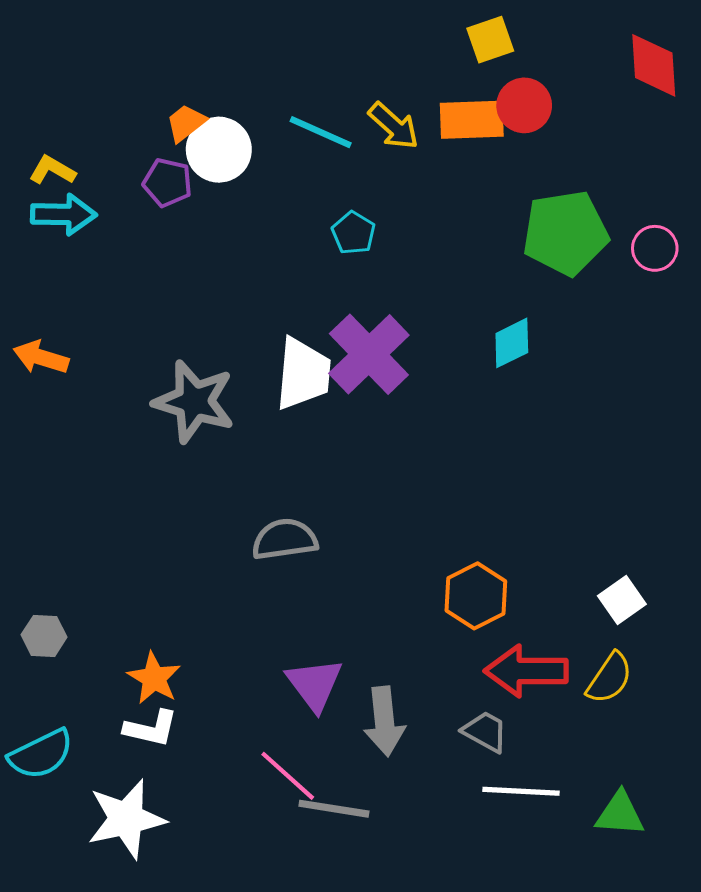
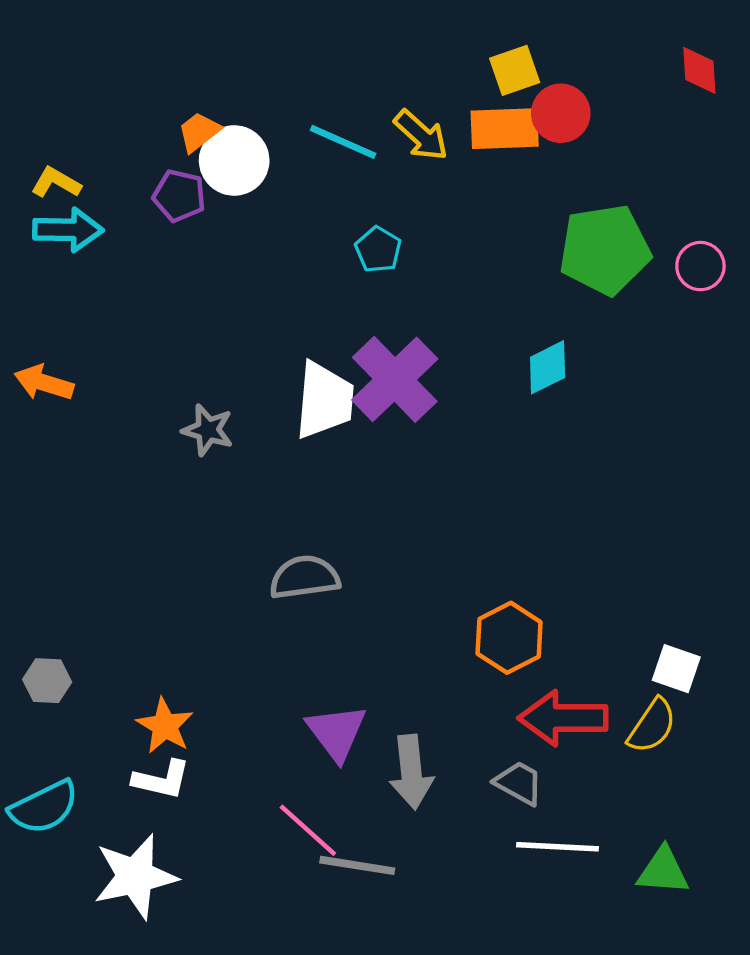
yellow square: (490, 40) -> (515, 70), moved
red diamond: (654, 65) -> (699, 70), size x0.7
gray star: (194, 402) -> (208, 430), size x0.6
white square: (622, 600) -> (676, 669), moved, turned -36

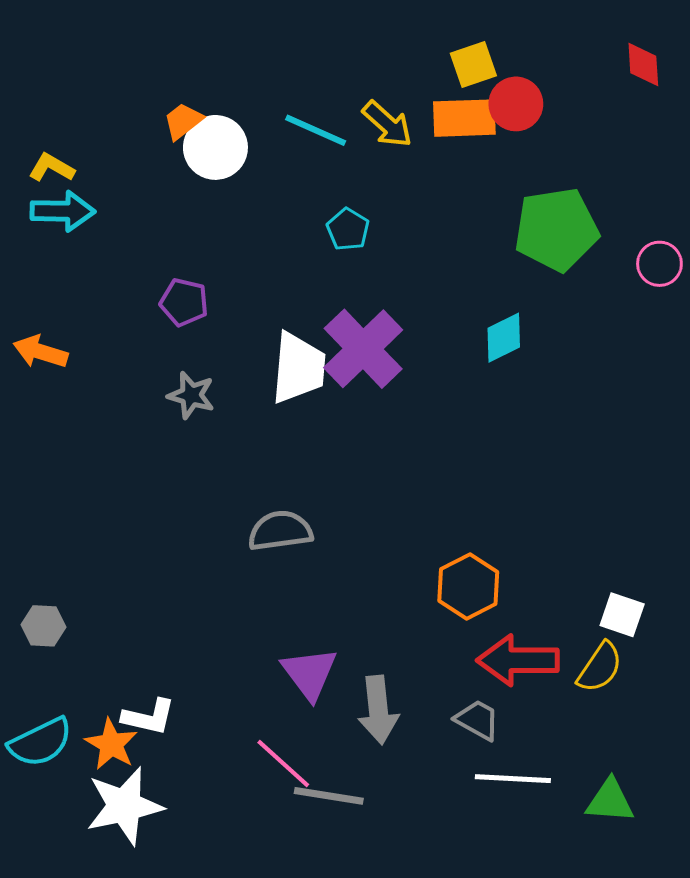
purple pentagon: (179, 196) -> (184, 302), moved
pink circle: (700, 266) -> (659, 264), moved
orange star: (165, 726) -> (111, 744), moved

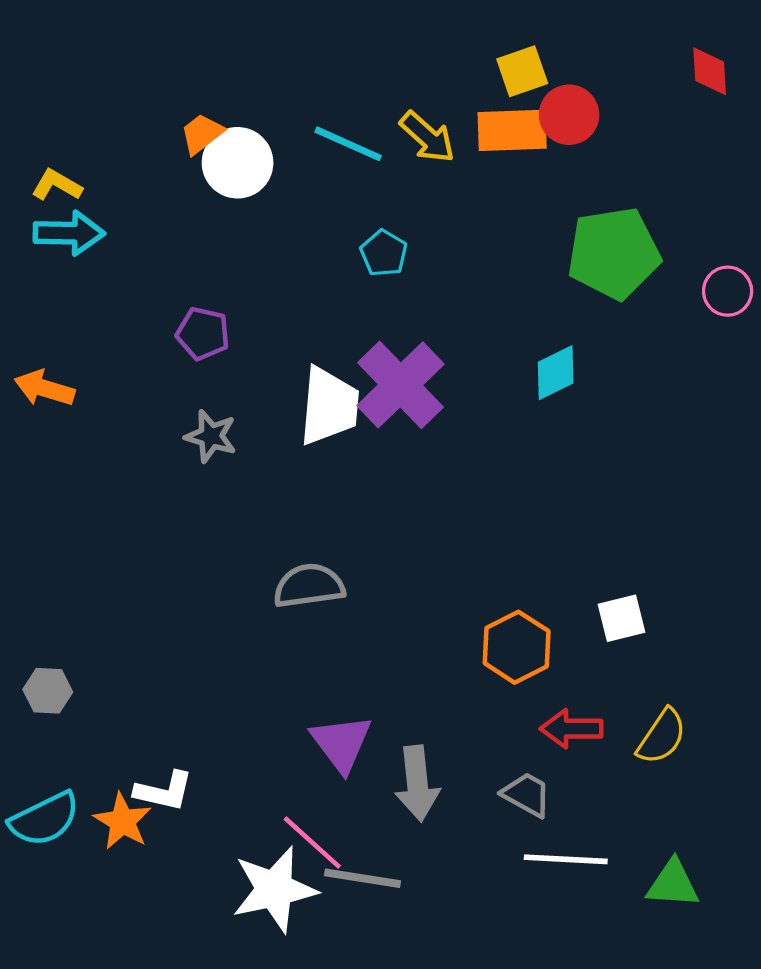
white square: (622, 615) -> (622, 618), moved, turned -33
red arrow: (518, 660) -> (571, 729), size x0.7
white star: (124, 806) -> (274, 889), moved

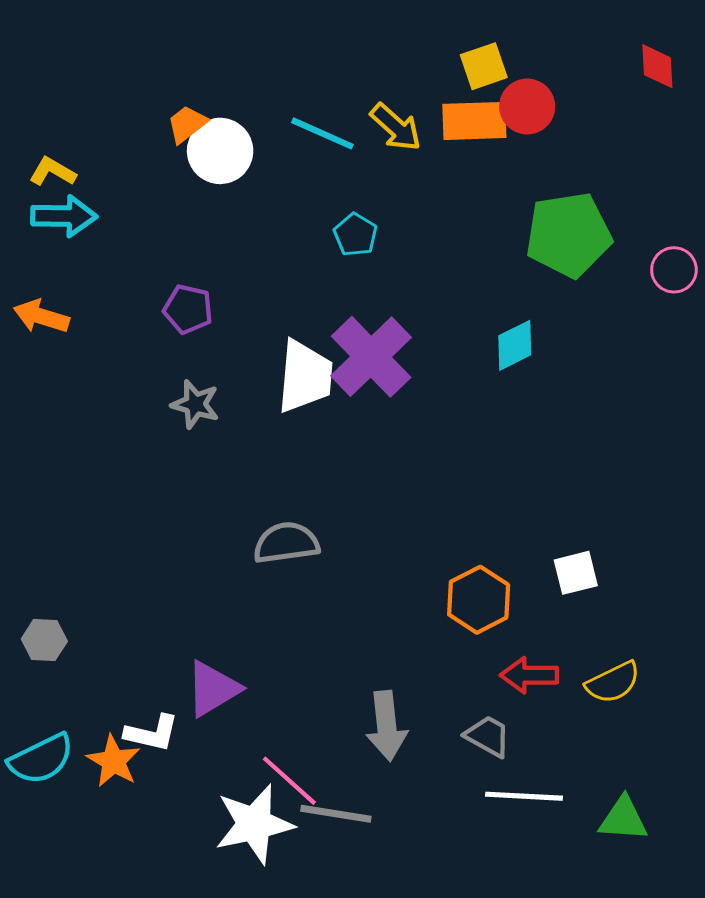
orange arrow: (44, 388) -> (41, 316), moved
yellow semicircle: (662, 736) -> (613, 682), turned 30
purple triangle: (341, 743) -> (213, 689), moved, turned 36

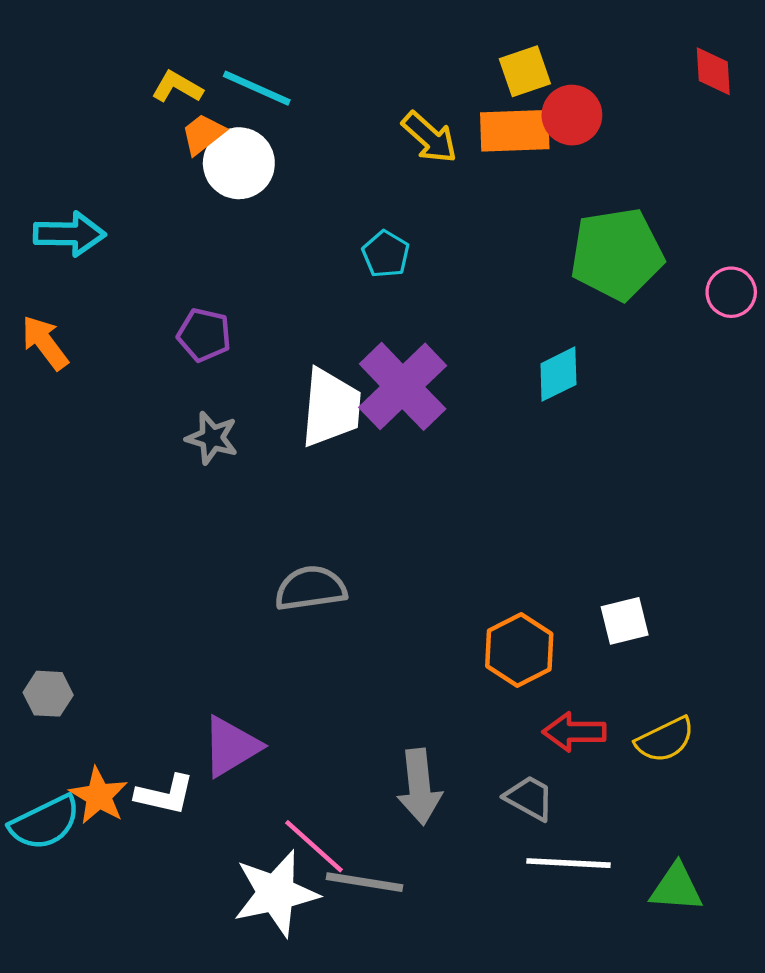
cyan line: (322, 133) -> (257, 88), moved
yellow L-shape: (53, 172) -> (177, 87), moved
orange arrow: (41, 316) -> (45, 343), turned 36
orange star: (114, 761) -> (99, 796), moved

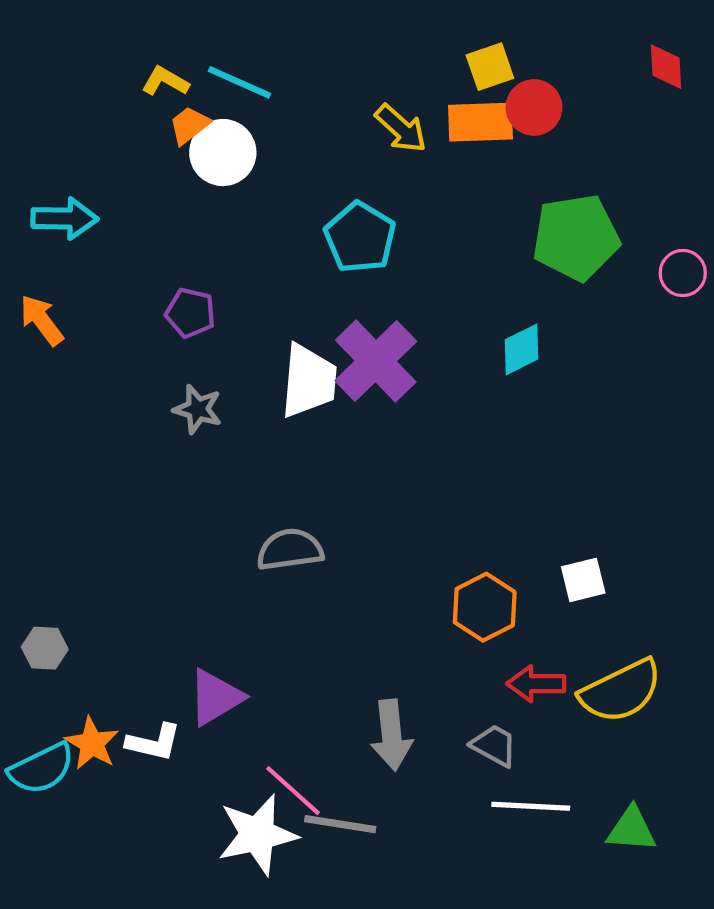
cyan pentagon: (386, 254) -> (360, 237), size x1.6
yellow semicircle: (665, 740) -> (621, 691), size x1.5

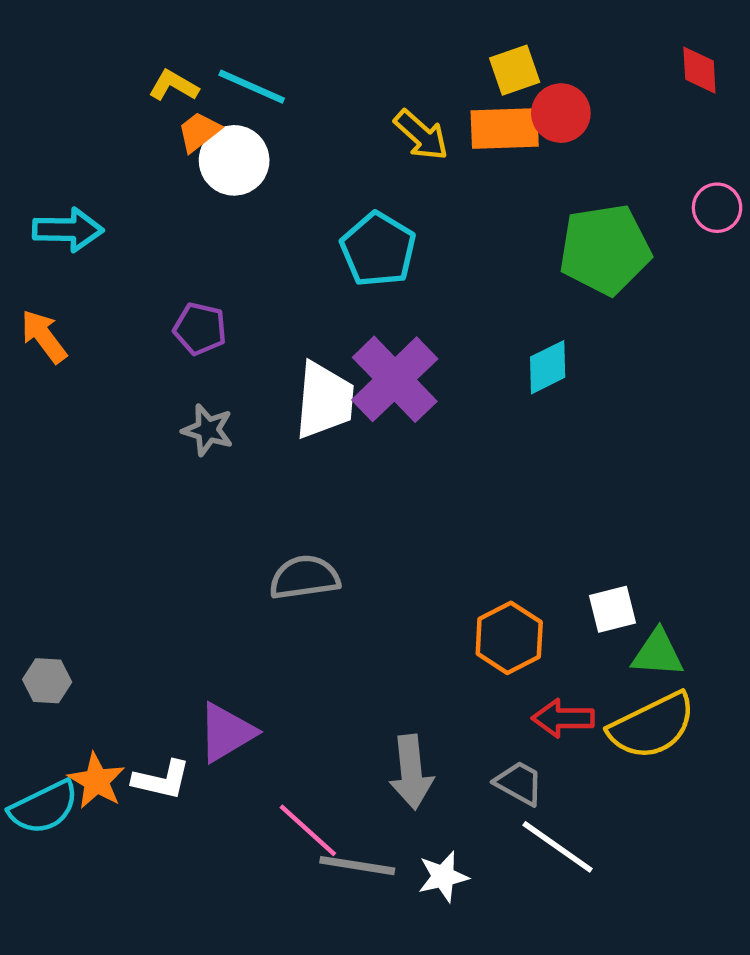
pink circle: (683, 273) -> (717, 208), moved
white line: (531, 806) -> (558, 847), turned 32
green triangle: (631, 829) -> (658, 653), moved
white star: (257, 835) -> (443, 877), moved, size x0.6

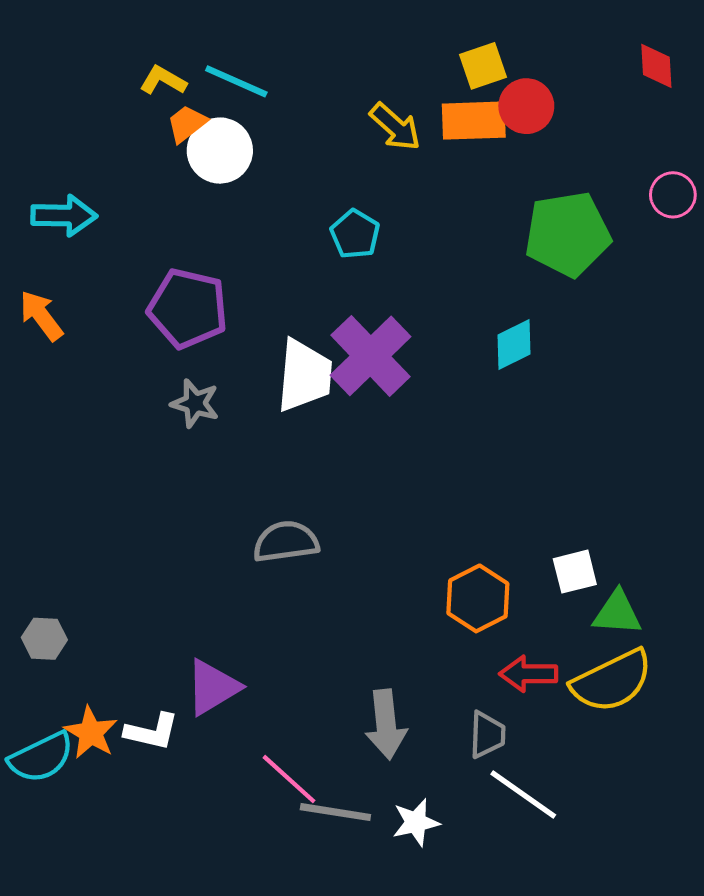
cyan pentagon: (378, 249) -> (355, 234), size x0.7
purple pentagon: (200, 329) -> (188, 308), size x1.6
gray trapezoid: (519, 783) -> (487, 735), turned 63

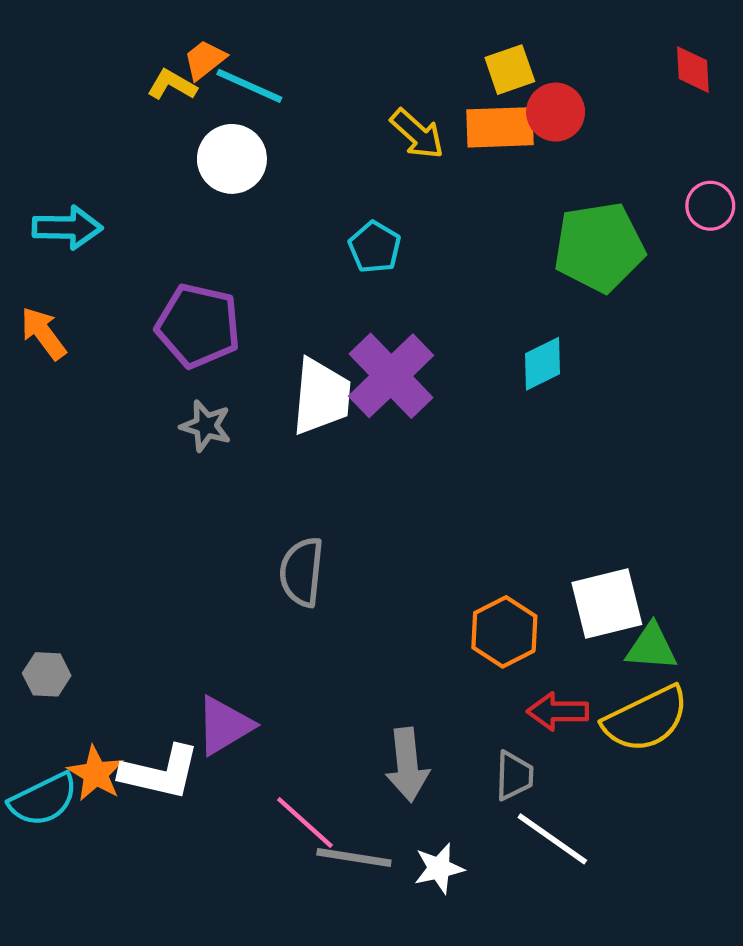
orange trapezoid: (187, 124) -> (205, 60), moved
gray semicircle: (286, 542) -> (302, 572), turned -76
white square: (575, 572) -> (607, 604), size x1.5
white L-shape: (152, 732) -> (160, 772), size x1.4

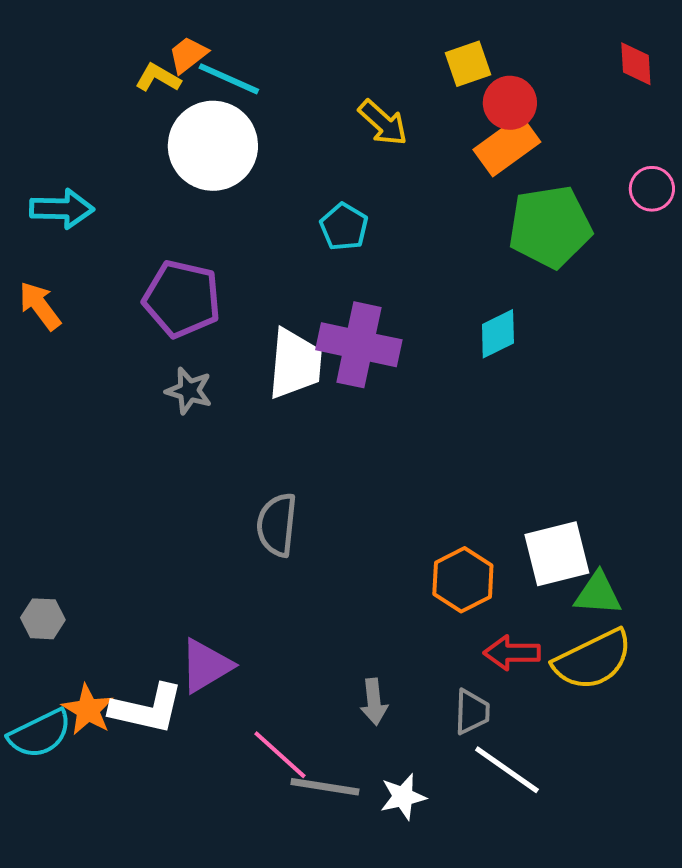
orange rectangle: (500, 127) -> (507, 146), moved, turned -34
white circle: (232, 159) -> (213, 146), size x1.4
purple cross: (391, 376) -> (359, 345), turned -34
gray arrow: (407, 765) -> (374, 702), size x0.7

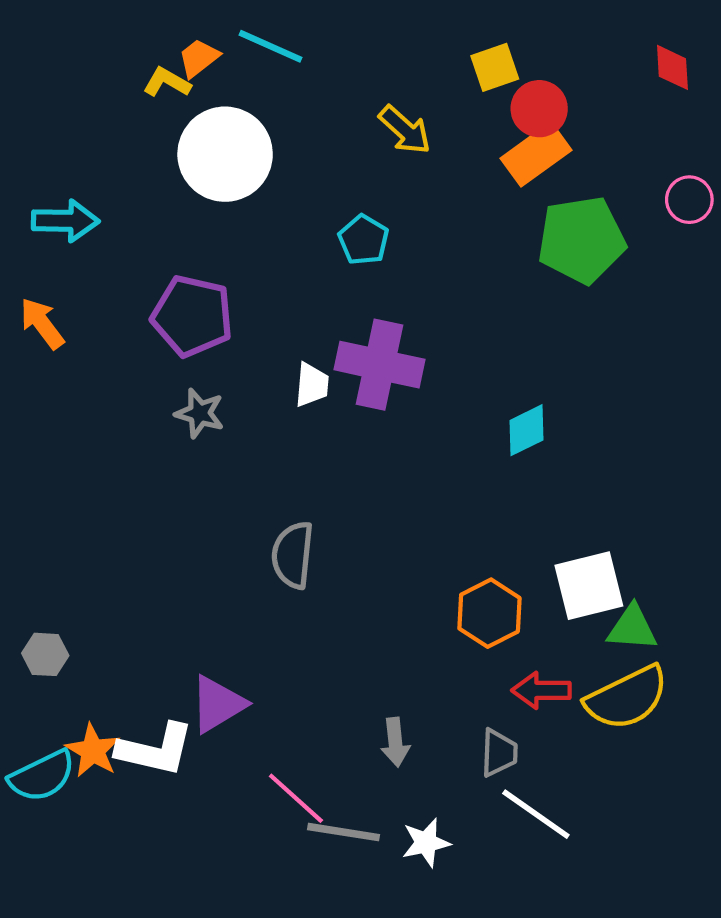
cyan line: (229, 79) -> (271, 46), moved
cyan diamond: (498, 334) -> (526, 430), moved
white trapezoid: (295, 364) -> (312, 385), size x0.6

